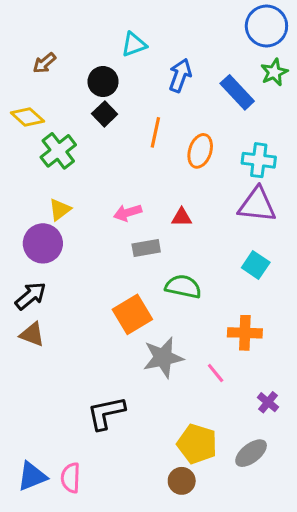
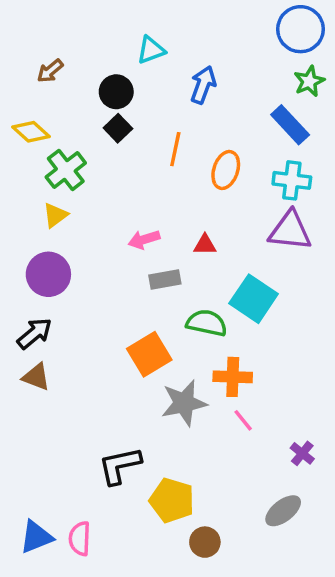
blue rectangle: (237, 92) -> (290, 125), moved
yellow triangle: (60, 209) -> (55, 215), moved
cyan square: (256, 265) -> (254, 299), moved, size x1.5
orange cross: (245, 333) -> (233, 377), moved
yellow pentagon: (197, 444) -> (172, 500), moved

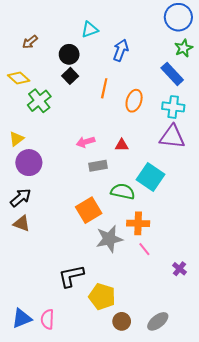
yellow triangle: (55, 215) -> (16, 139), moved
gray ellipse: (283, 511) -> (158, 321), moved

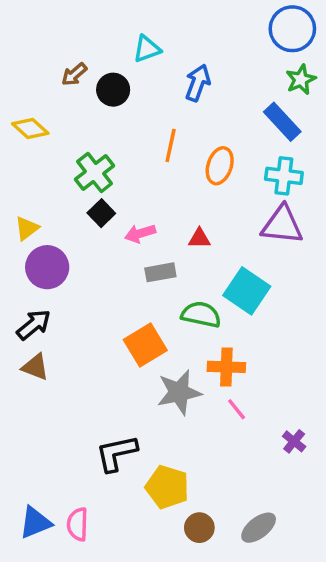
brown arrow: (30, 42) -> (74, 74), moved
black square: (70, 76) -> (101, 213), moved
green cross: (39, 101) -> (95, 172), moved

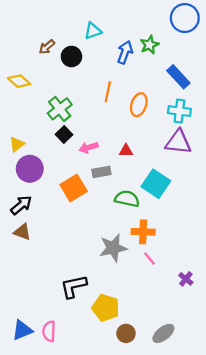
green star: (301, 79) -> (150, 45), moved
orange square: (145, 345) -> (74, 188), moved

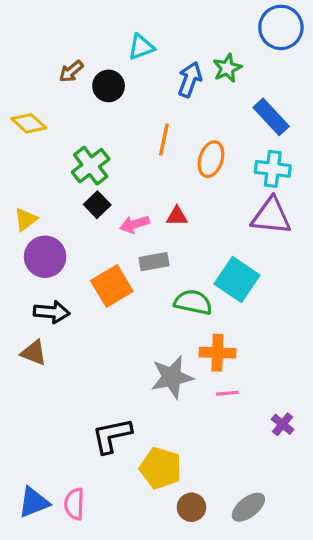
red triangle: (126, 151) -> (177, 216), moved
black arrow: (21, 205) -> (52, 312), moved, turned 45
pink line: (150, 259) -> (227, 393), turned -56

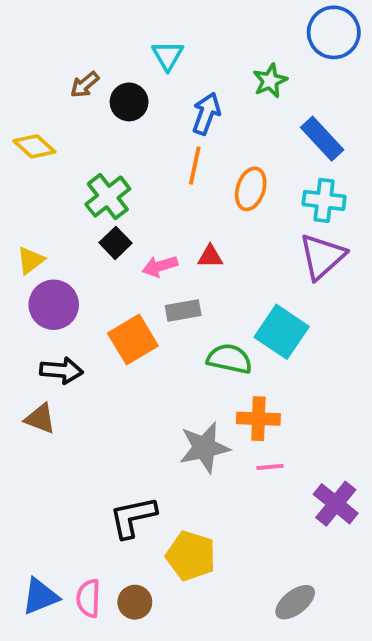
cyan triangle: (141, 47) -> (168, 56), turned -40
blue arrow: (190, 79) -> (206, 114), moved
purple triangle: (271, 216) -> (322, 256), turned -48
purple cross: (283, 424) -> (336, 504), size x1.6
brown circle: (191, 507) -> (135, 602), moved

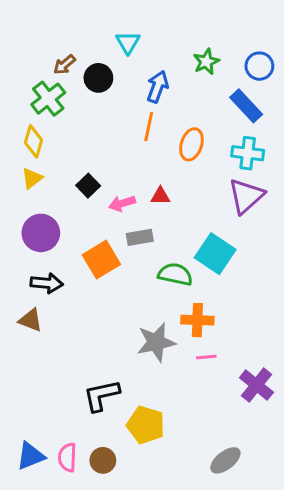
blue circle: (334, 32) -> (259, 66), moved, size x0.7
yellow diamond: (34, 146) -> (33, 141), moved, turned 64
green cross: (108, 197) -> (48, 99), moved
yellow triangle: (31, 260) -> (32, 178), moved

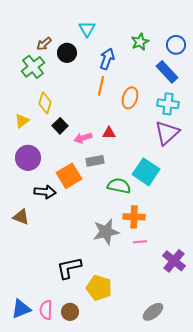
yellow diamond: (33, 141) -> (45, 103), moved
black arrow: (47, 283) -> (45, 192), moved

